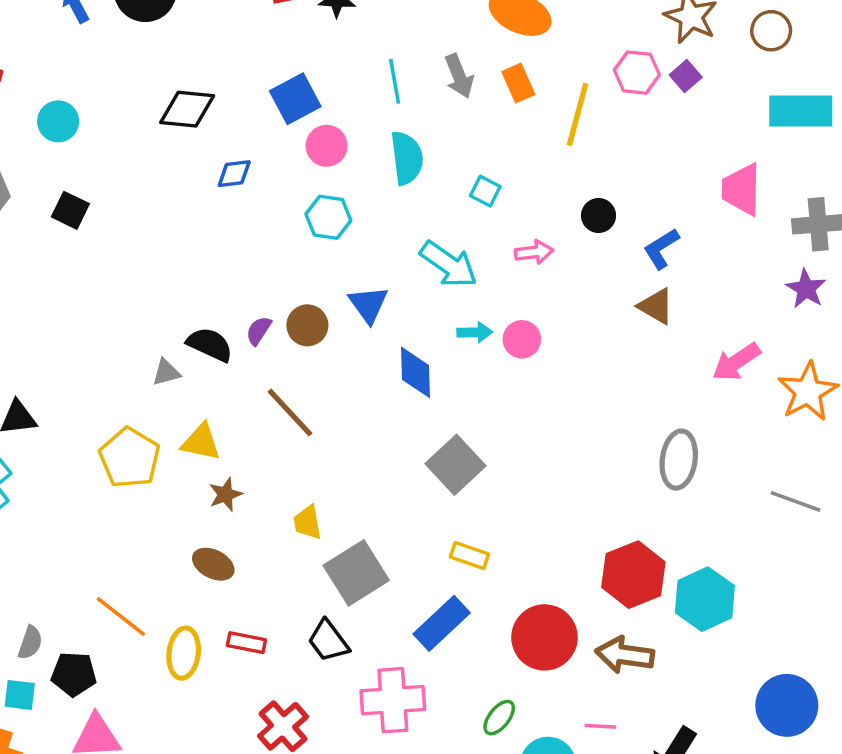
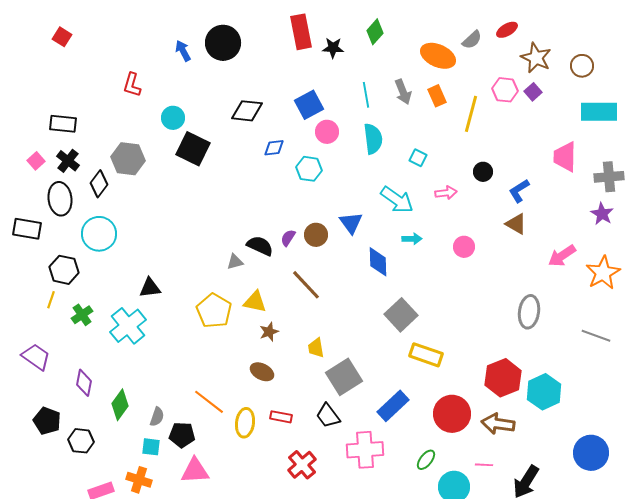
black square: (70, 210) -> (193, 149), moved, size x1.6
cyan hexagon: (328, 217) -> (309, 169), moved
pink circle: (522, 339) -> (464, 247), moved
yellow rectangle: (470, 555) -> (426, 355), moved, size x1.5

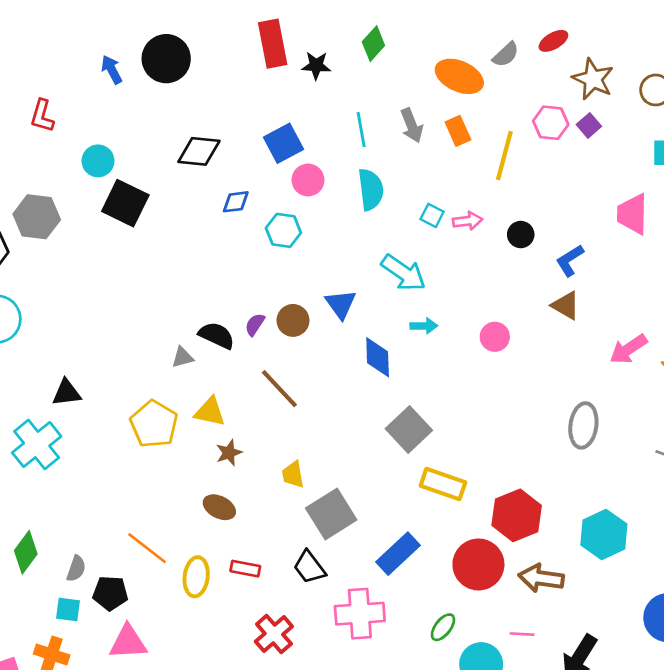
pink arrow: (446, 193) -> (468, 221), moved
red hexagon: (503, 378) -> (517, 515), moved

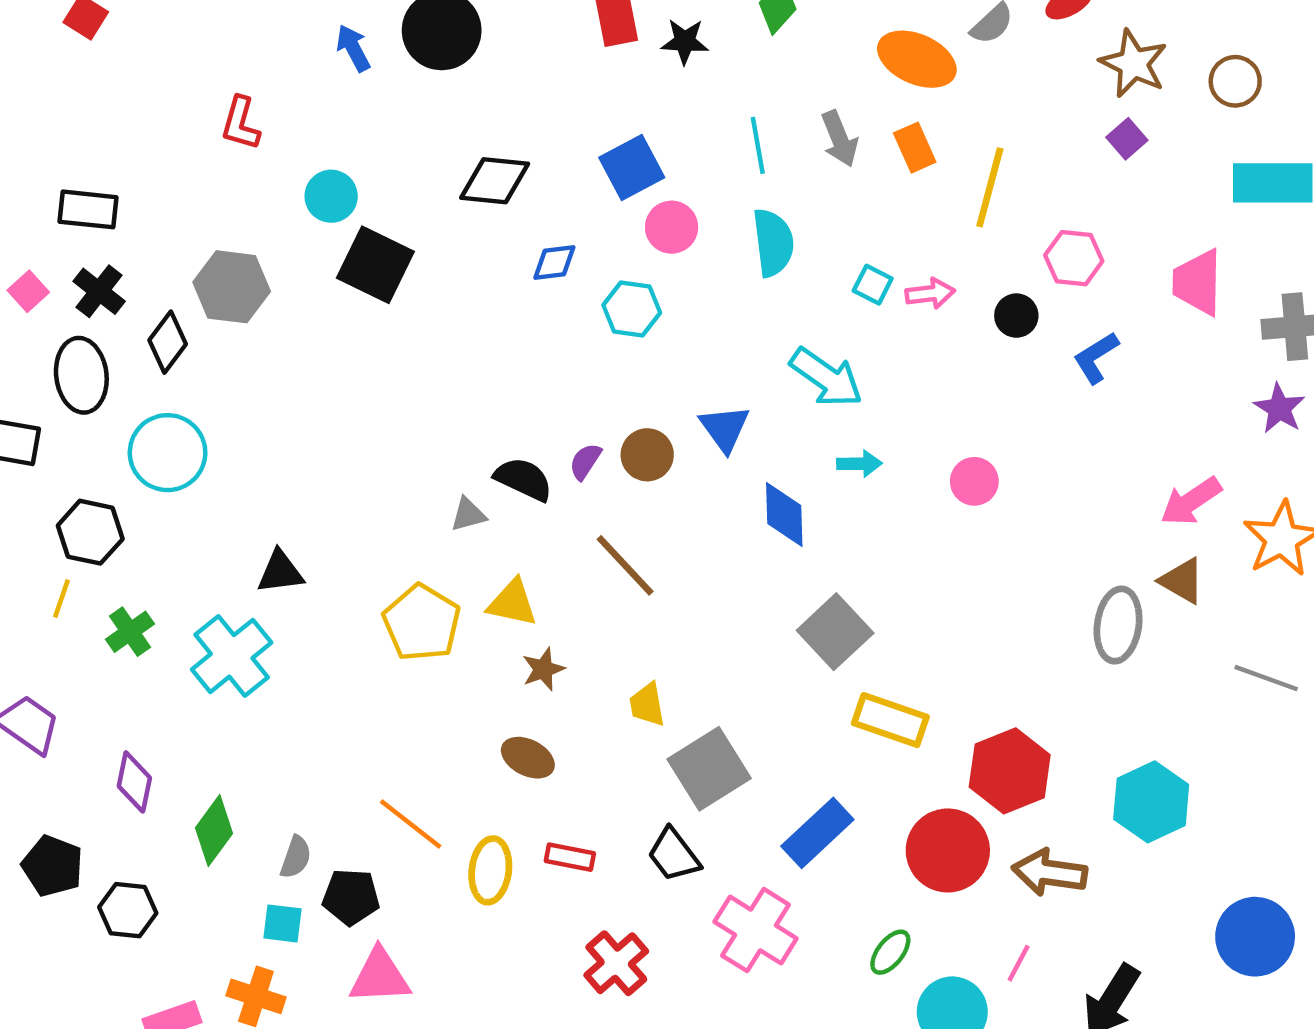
pink hexagon: (551, 123) -> (1074, 258), moved
brown triangle: (566, 305) -> (1182, 581), moved
pink cross: (360, 614) -> (756, 930), turned 36
pink line: (522, 634) -> (1019, 963), turned -65

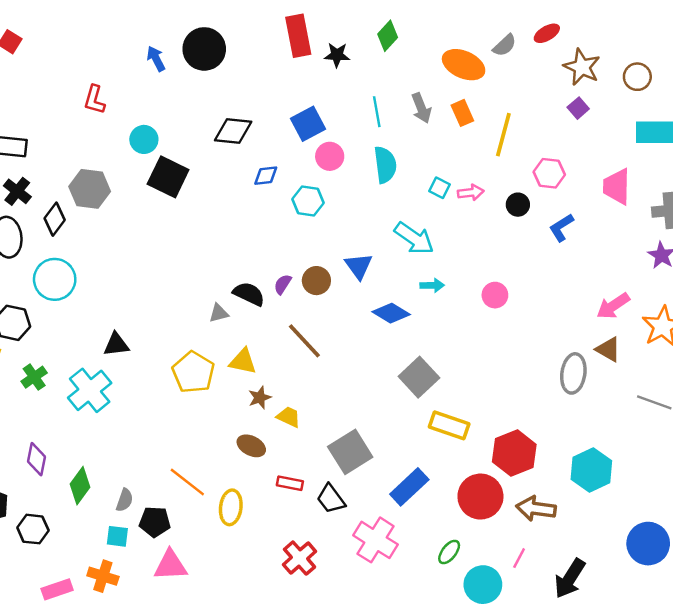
blue diamond: (784, 514) -> (391, 313), turned -57
yellow trapezoid: (647, 705) -> (289, 417), moved, turned 125
red rectangle: (570, 857) -> (290, 483), moved

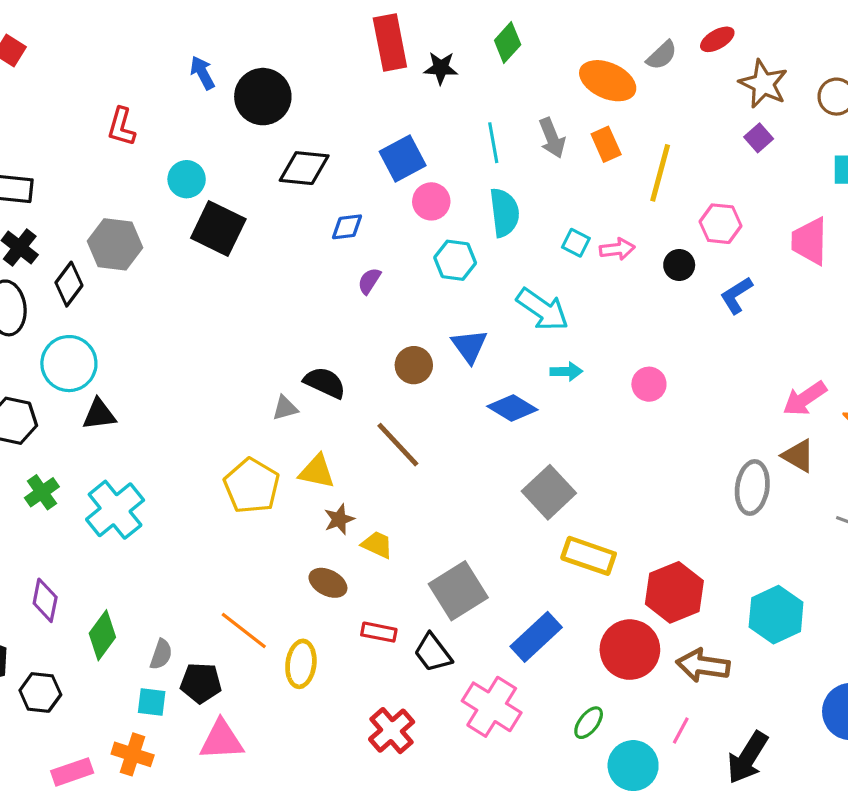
black circle: (204, 49) -> (263, 97), moved
cyan hexagon: (308, 201) -> (455, 260), moved
purple semicircle: (283, 284) -> (369, 281), moved
black triangle: (116, 345) -> (99, 414), moved

